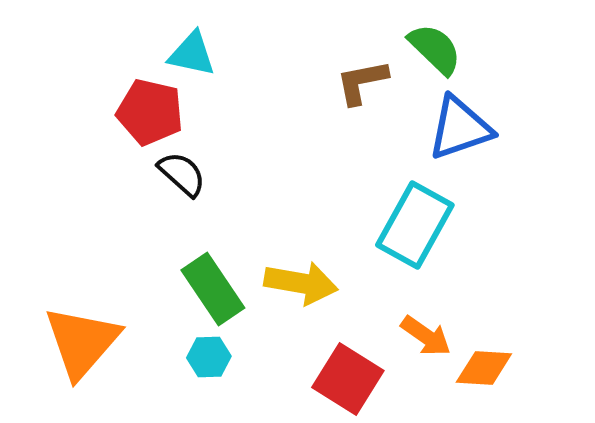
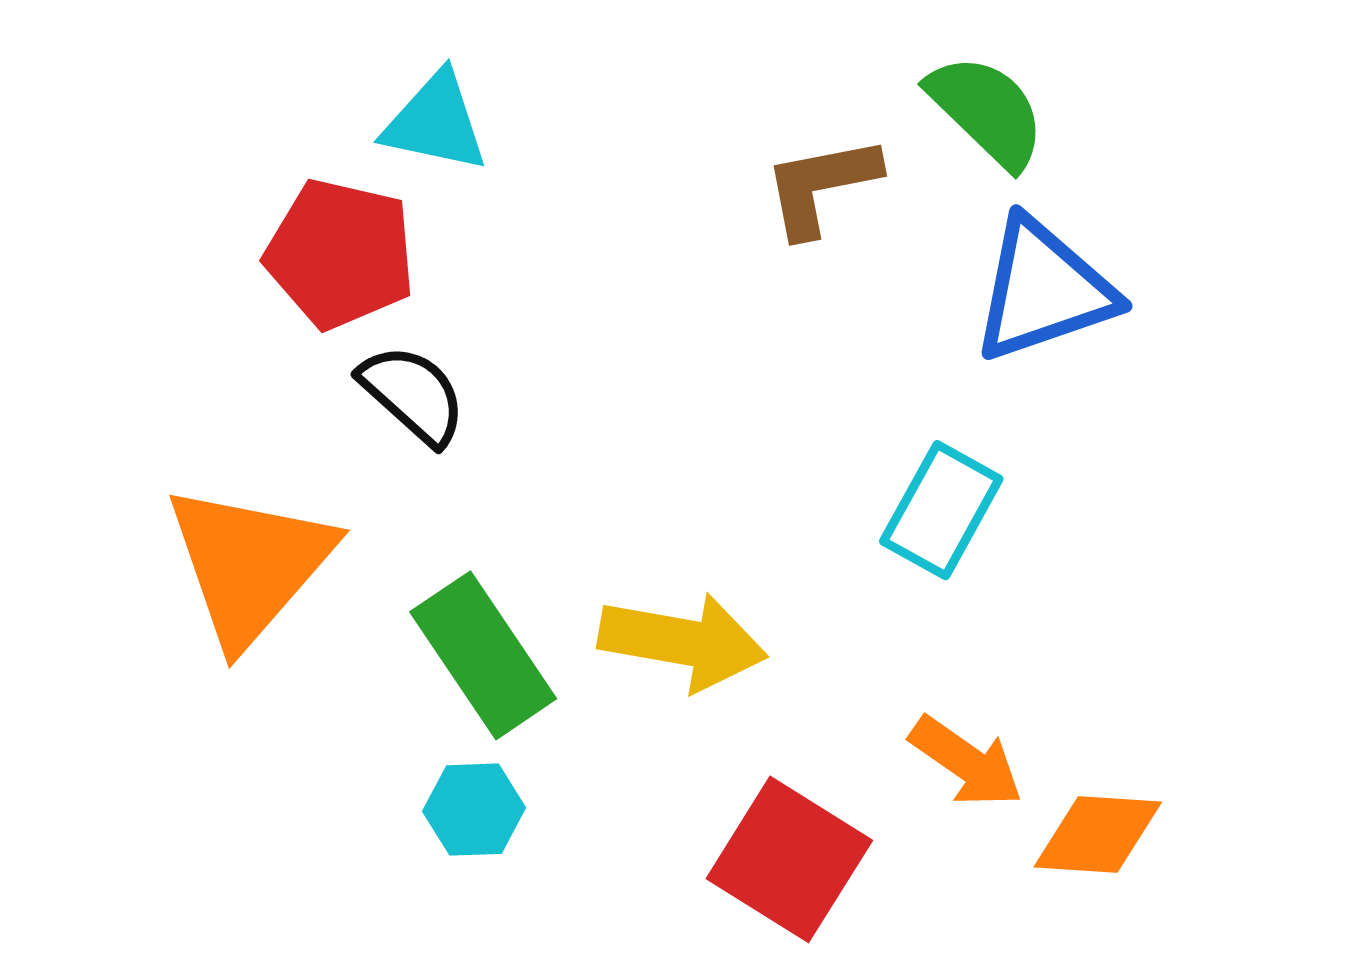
cyan rectangle: (415, 225) -> (941, 510), size x0.7
orange triangle: (82, 342) -> (250, 565), moved

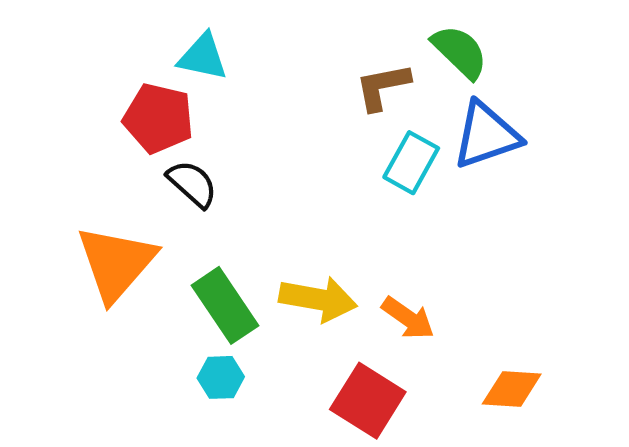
cyan rectangle: (941, 510) -> (411, 163), moved
orange arrow: (966, 762) -> (408, 318), moved

